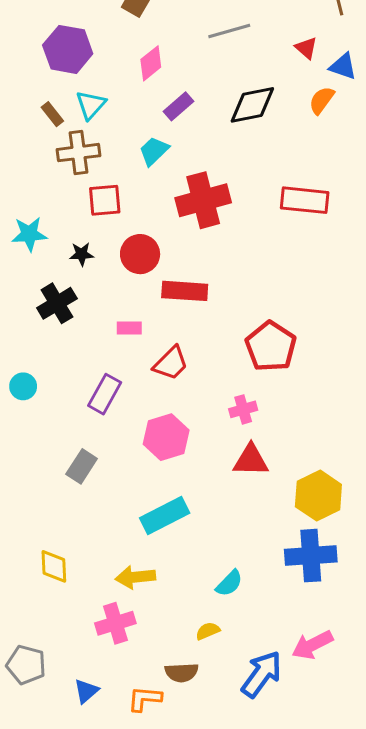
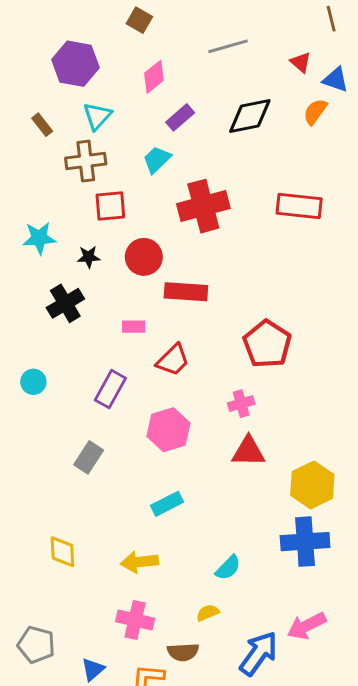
brown rectangle: (52, 114) -> (42, 125), moved
cyan rectangle: (165, 516) -> (167, 504), size x0.7
pink cross: (115, 623) -> (135, 620), moved, turned 30

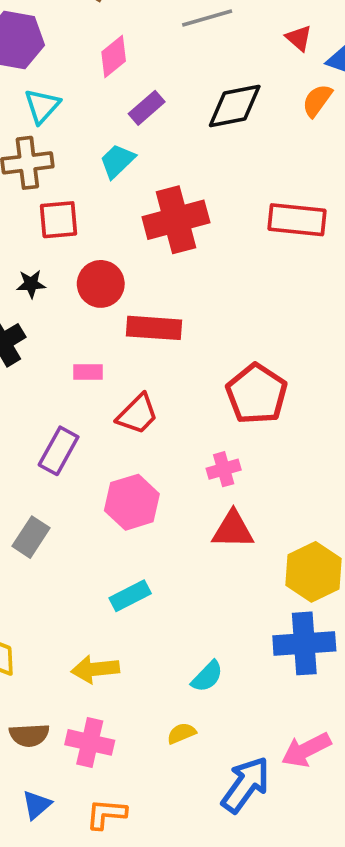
brown semicircle: (183, 652) -> (29, 735), moved

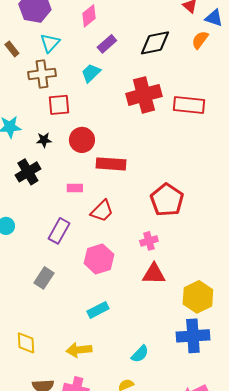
red cross: (176, 220) -> (144, 95), moved

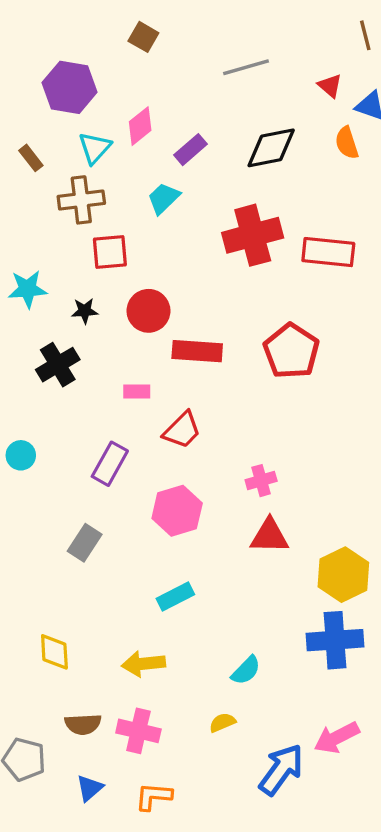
pink diamond: (89, 16) -> (140, 126), moved
orange semicircle: (200, 40) -> (347, 143), turned -54
red pentagon: (167, 200) -> (291, 351), moved

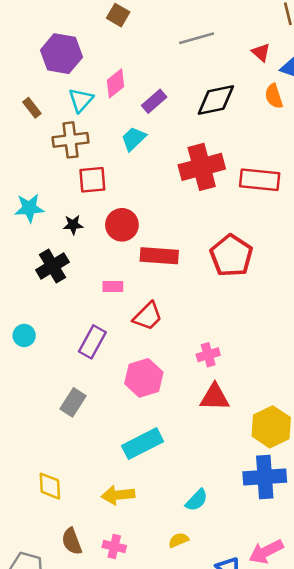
cyan rectangle: (175, 596) -> (143, 444), size x1.4
brown semicircle: (83, 724) -> (72, 541), turned 72
pink cross: (138, 731) -> (114, 546), size x0.7

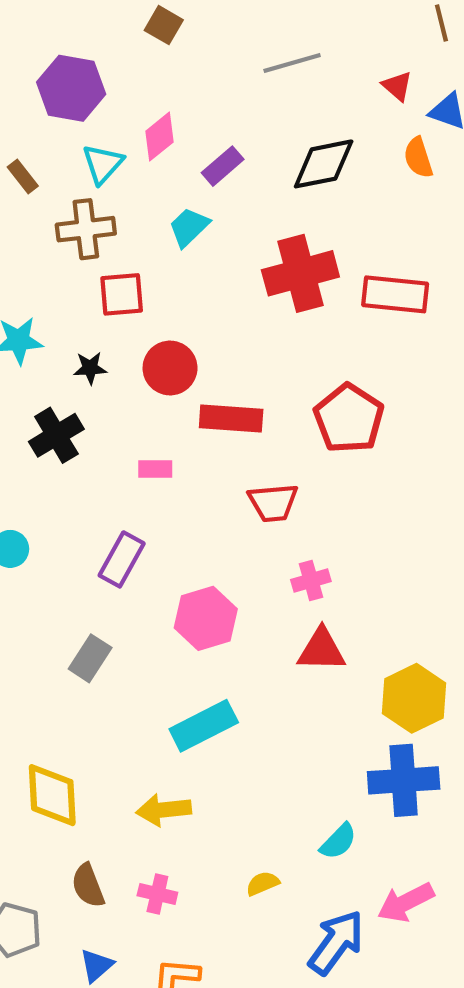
red trapezoid: (148, 316) -> (273, 503), moved, turned 40
yellow diamond: (50, 486) -> (52, 795), size x1.4
cyan semicircle: (197, 500) -> (338, 841), moved

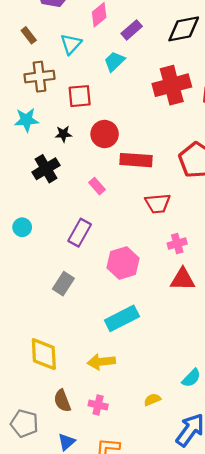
cyan triangle: (103, 164) -> (71, 44), moved
brown cross: (86, 229) -> (40, 77), moved
pink rectangle: (155, 469) -> (97, 186), turned 49

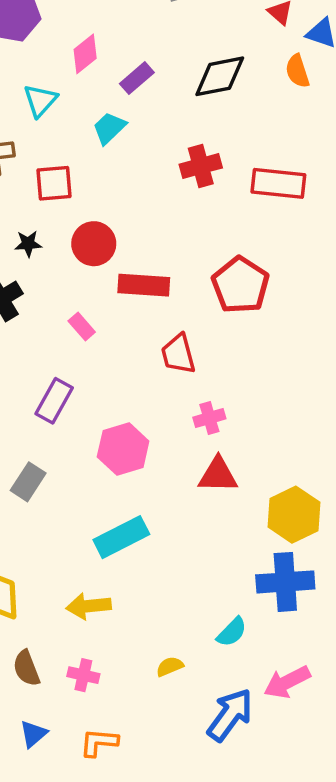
red cross: (172, 85) -> (201, 166), size x0.7
red trapezoid: (158, 203) -> (178, 354), turned 80

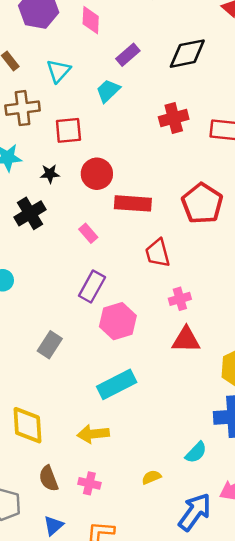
pink diamond: (85, 54) -> (91, 20), moved, turned -48
purple rectangle: (54, 401) -> (92, 286), moved

